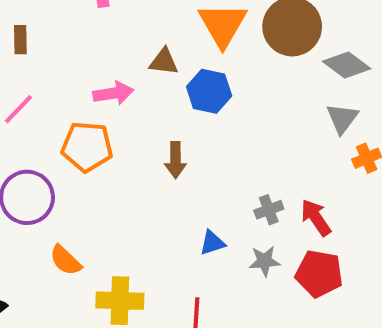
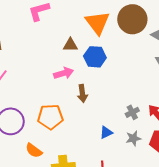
pink arrow: (113, 93) -> (64, 73), moved
orange pentagon: (87, 147) -> (50, 117), moved

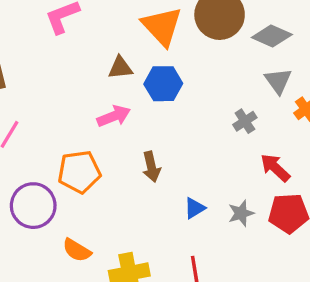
brown arrow: (82, 93) -> (151, 167), moved
gray cross: (132, 112) -> (245, 121), moved
orange pentagon: (50, 117) -> (79, 172), moved

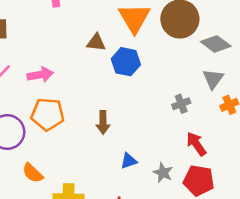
pink arrow: (114, 116) -> (40, 75), moved
gray star: (241, 213) -> (163, 173), turned 30

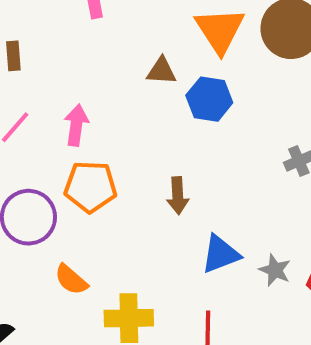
pink arrow: (40, 75) -> (76, 125), turned -70
blue triangle: (129, 161) -> (220, 254), size x1.5

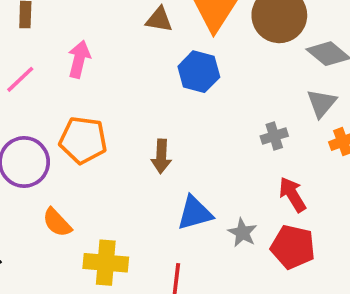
brown triangle: (161, 71) -> (159, 20), moved
pink arrow: (76, 125) -> (79, 59), moved

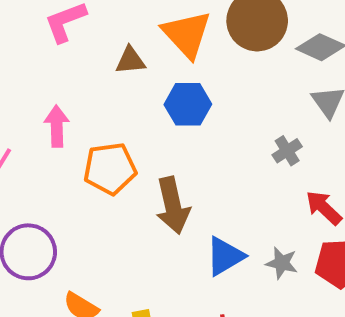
orange pentagon: (83, 140) -> (110, 169), moved
brown arrow: (161, 156) -> (173, 205), size x1.5

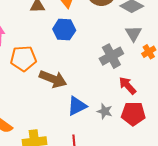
gray cross: (287, 151) -> (111, 56), size x1.6
brown arrow: (173, 205) -> (53, 79), turned -60

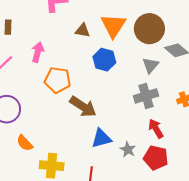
gray triangle: (133, 33) -> (150, 65), moved

